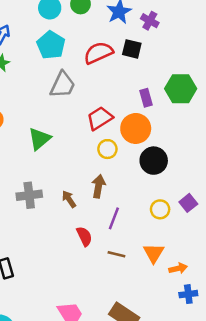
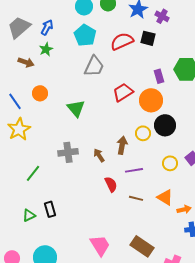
green triangle: (39, 139) -> (76, 108), turned -30
yellow circle: (107, 149) -> (143, 133), moved
purple line: (114, 218) -> (134, 170), turned 60
orange triangle: (154, 253) -> (165, 197), turned -30

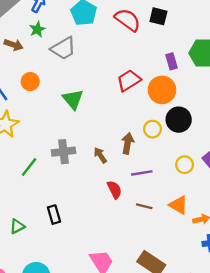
red semicircle: (122, 41) -> (128, 20), turned 60
gray trapezoid: (94, 66) -> (63, 48), moved, turned 35
green line: (33, 173) -> (29, 167), moved
black rectangle: (50, 209) -> (54, 215), moved

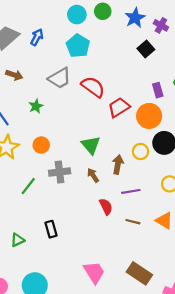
black square: (158, 16) -> (146, 49), turned 35
red semicircle: (128, 20) -> (93, 87), moved
green star: (37, 29) -> (36, 106), moved
orange circle: (30, 82) -> (41, 145), moved
green triangle: (73, 99) -> (91, 145), moved

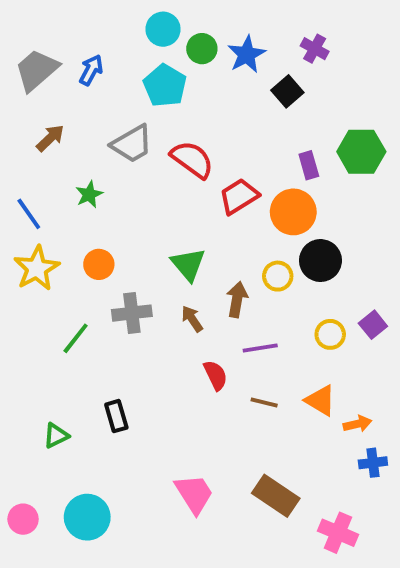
green circle: (103, 11) -> (202, 49), moved
blue star: (135, 18) -> (247, 54), moved
brown arrow: (14, 75) -> (50, 138), turned -63

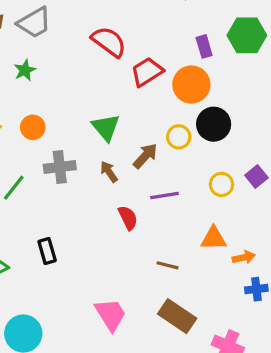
gray trapezoid: (132, 144) -> (34, 23), moved
brown arrow: (237, 299) -> (145, 156), turned 32
orange triangle: (320, 400) -> (214, 238), turned -32
brown line: (264, 402) -> (168, 265), moved

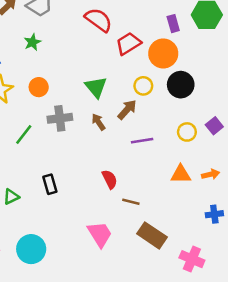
yellow circle: (179, 137) -> (143, 86), moved
red semicircle: (128, 218) -> (110, 179), moved
orange arrow: (244, 257) -> (211, 174), moved
brown line: (168, 265) -> (131, 202), moved

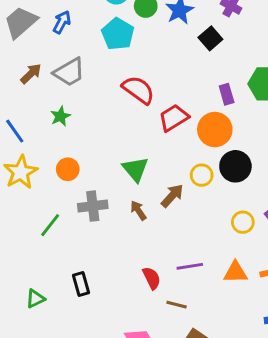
yellow circle: (143, 86) -> (202, 175), moved
purple line: (142, 141) -> (190, 266), moved

